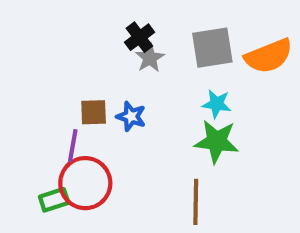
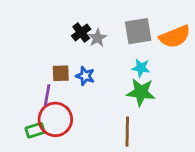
black cross: (139, 37) -> (81, 32), moved

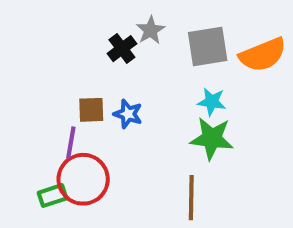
gray star: (97, 38) -> (150, 30), moved

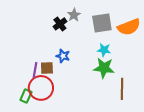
brown square: (91, 110) -> (47, 68), moved
green rectangle: (53, 196) -> (26, 96), turned -48
brown line: (191, 198) -> (122, 89), moved

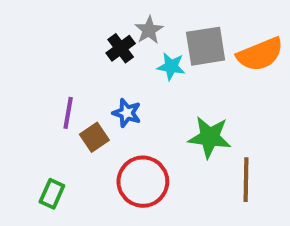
cyan star: (104, 50) -> (171, 66), moved
brown square: (47, 68) -> (94, 137), turned -32
purple line: (35, 70) -> (68, 113), moved
red circle: (41, 88) -> (143, 182), moved

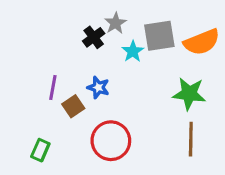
cyan star: (171, 66) -> (133, 51), turned 30
green star: (210, 137) -> (189, 94), moved

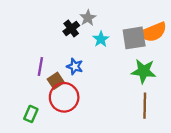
gray square: (159, 36) -> (134, 38), moved
red circle: (111, 141) -> (64, 97), moved

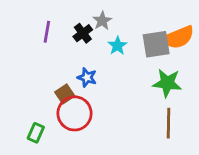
purple line: (40, 66) -> (47, 32), moved

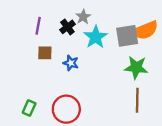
cyan star: (117, 46) -> (96, 37), size x1.5
brown square: (65, 94) -> (45, 53), moved, turned 35
red circle: (75, 113) -> (66, 109), moved

